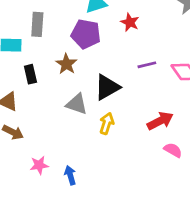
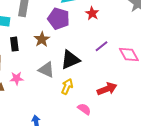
purple line: (147, 65) -> (101, 46), turned -32
pink semicircle: (173, 150) -> (84, 109), moved
pink star: (39, 165) -> (17, 78), moved

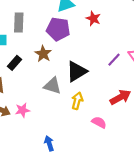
black rectangle: (14, 44) -> (14, 63), turned 56
purple line: (101, 46) -> (114, 60), moved
pink star: (17, 78) -> (22, 110), moved

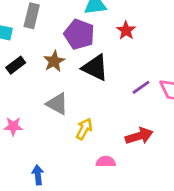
black triangle: (77, 71) -> (95, 68), moved, turned 45
pink semicircle: (99, 122) -> (106, 162), turned -40

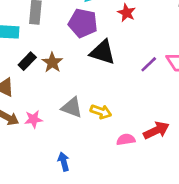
brown star: (54, 61) -> (52, 62), moved
gray triangle: (57, 104) -> (72, 108), moved
yellow arrow: (84, 129) -> (101, 112), turned 90
red arrow: (139, 136) -> (156, 130), moved

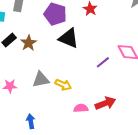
purple line: (149, 64) -> (103, 62), moved
gray triangle: (72, 108) -> (41, 79), turned -36

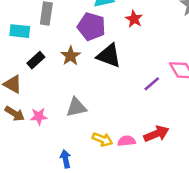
brown star: (29, 43) -> (71, 56), moved
yellow arrow: (63, 85) -> (102, 139), moved

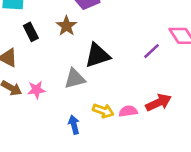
black triangle: (109, 56) -> (98, 55), moved, turned -36
black rectangle: (36, 60) -> (31, 32), turned -72
blue arrow: (66, 159) -> (74, 125), moved

